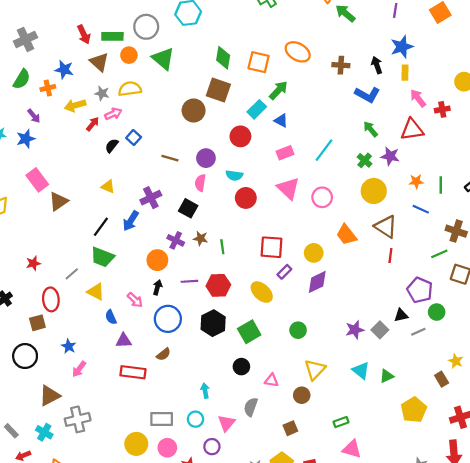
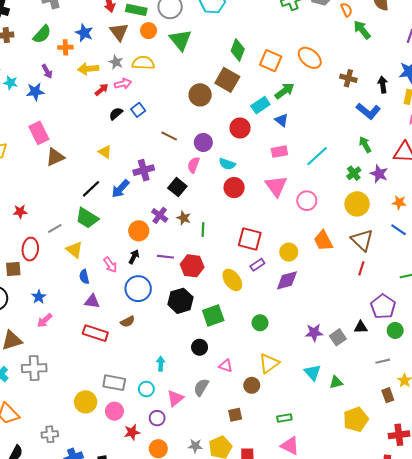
gray line: (418, 332) -> (383, 361), moved

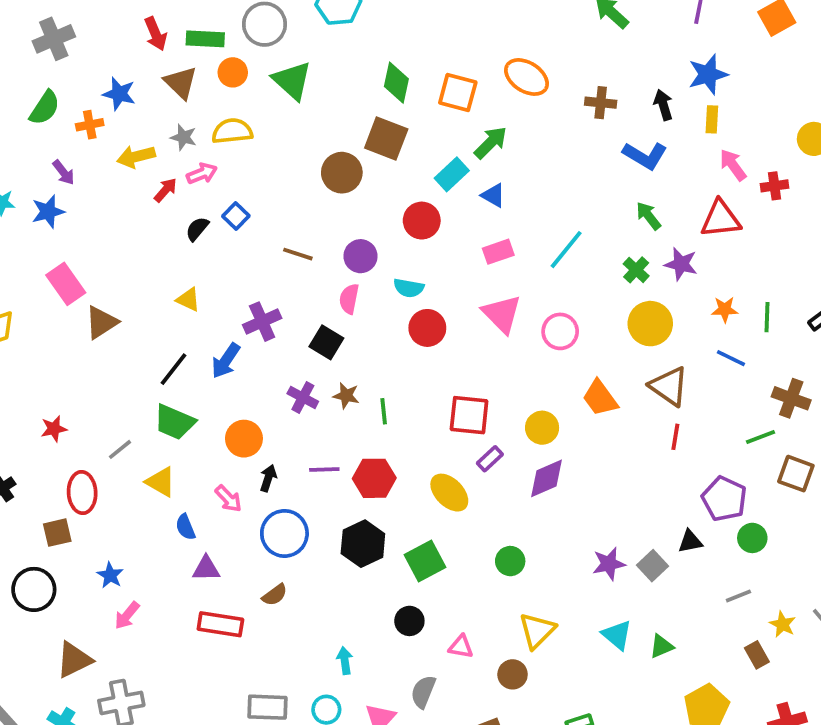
orange circle: (139, 231) -> (244, 439), moved

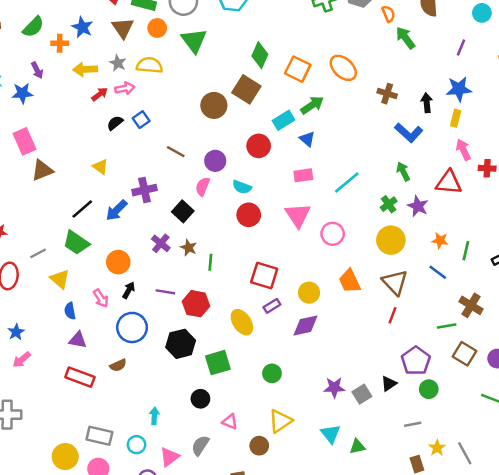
black triangle: (690, 542) -> (389, 384), turned -35

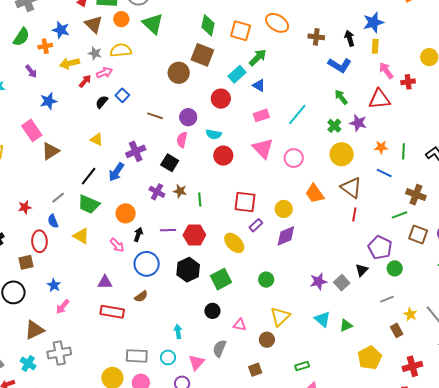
blue star: (22, 93) -> (49, 101), moved
gray line: (38, 253) -> (58, 198), moved
blue semicircle: (70, 311) -> (53, 221), moved

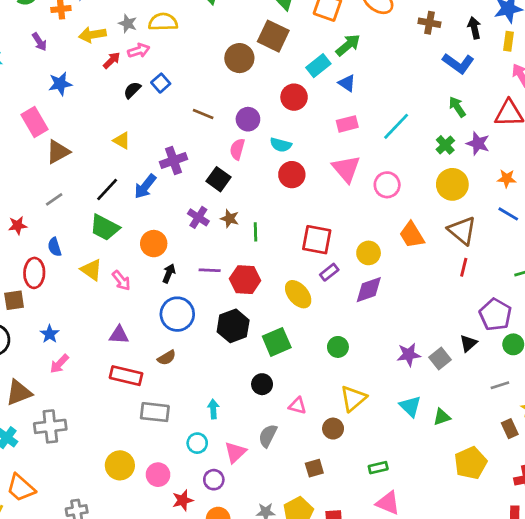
gray line: (58, 198) -> (54, 199), moved
pink arrow: (117, 245) -> (121, 280), moved
gray rectangle: (137, 356) -> (155, 412), moved

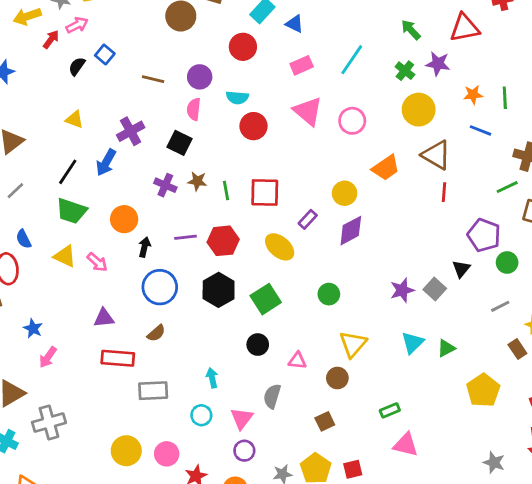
orange trapezoid: (412, 235) -> (386, 168), turned -84
red square: (317, 240) -> (265, 193), moved
cyan triangle: (410, 406) -> (412, 343), turned 40
purple circle: (214, 480) -> (244, 451), moved

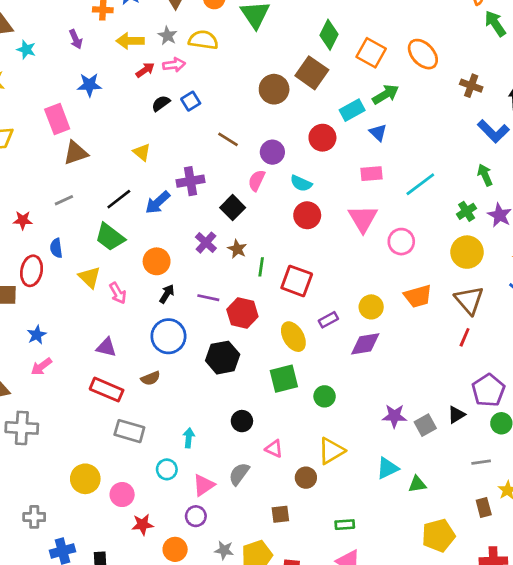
green square: (266, 299) -> (284, 379), moved

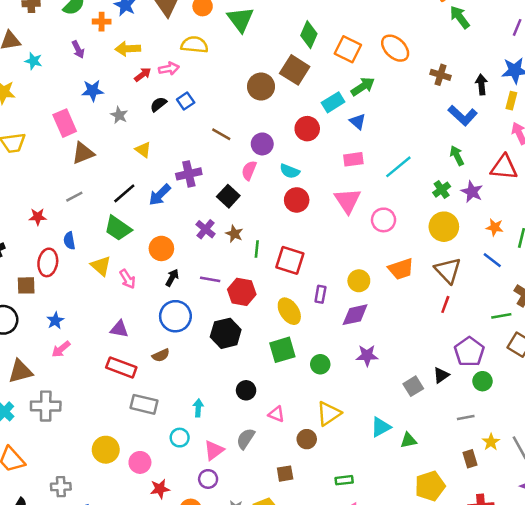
gray star: (167, 36) -> (119, 115), moved
purple rectangle: (328, 320) -> (320, 294), turned -48
purple star: (394, 416) -> (367, 356), moved

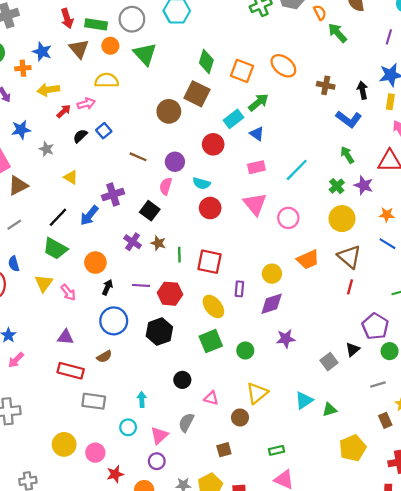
yellow triangle: (101, 266) -> (44, 283), turned 30

